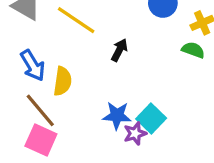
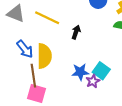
yellow semicircle: (63, 81) -> (44, 56), size x1.4
brown line: (40, 110) -> (33, 76), turned 40

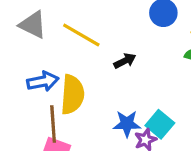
black arrow: (76, 32) -> (125, 61), turned 40
blue arrow: (25, 49) -> (43, 81), turned -66

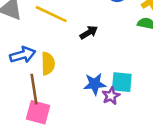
yellow semicircle: (72, 94) -> (48, 64), size x0.7
cyan square: (160, 124) -> (122, 82), turned -30

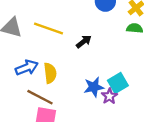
cyan square: (122, 82) -> (118, 83), turned -30
brown line: (34, 89) -> (40, 97), turned -48

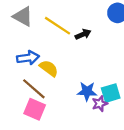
black arrow: (84, 41) -> (83, 34), moved
yellow semicircle: (50, 73) -> (49, 68), turned -60

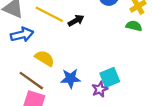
blue arrow: (28, 58) -> (22, 35), moved
blue star: (87, 91) -> (71, 78), moved

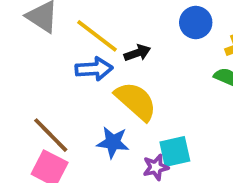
blue arrow: (22, 35) -> (94, 69), moved
yellow semicircle: (45, 58) -> (136, 101), moved, size x1.4

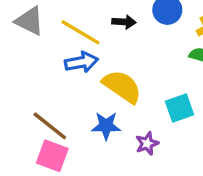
black arrow: (137, 53) -> (124, 22), moved, turned 30
cyan square: (175, 151) -> (180, 108), moved

